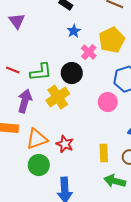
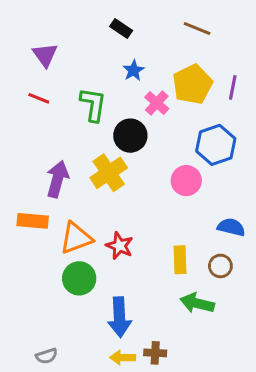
red line: (13, 70) -> (39, 98), moved
green L-shape: (41, 72) -> (93, 105), moved, turned -75

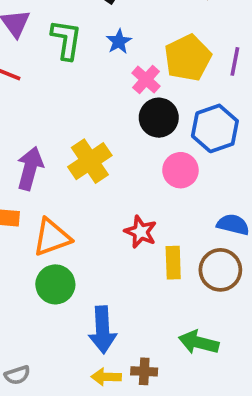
green L-shape: (93, 105) -> (66, 40), moved
black circle: (130, 136) -> (159, 118), moved
red star: (120, 246) -> (141, 232), moved
brown circle: (220, 266) -> (220, 270), size x1.5
green arrow: (197, 303) -> (199, 342), moved

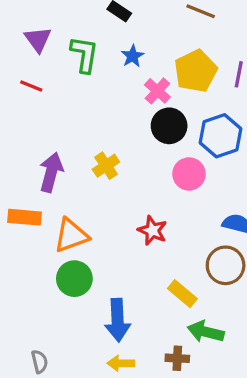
yellow cross: (90, 161) -> (106, 166), size x0.7
yellow rectangle: (173, 263) -> (182, 294), moved, turned -48
brown cross: (144, 371) -> (177, 358), moved
gray semicircle: (17, 375) -> (40, 362), turned -85

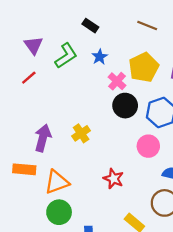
green L-shape: (84, 54) -> (66, 56), turned 48
red line: (31, 86) -> (29, 78), turned -63
pink circle: (189, 174) -> (148, 146), moved

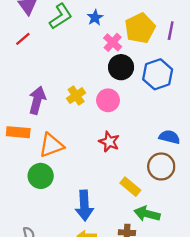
pink circle: (148, 146) -> (108, 100), moved
green circle: (59, 212) -> (41, 176), moved

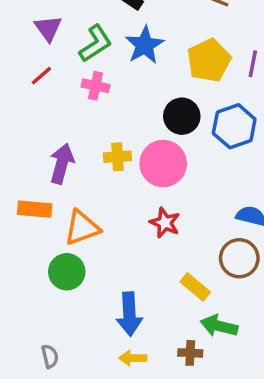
blue star: (95, 18) -> (145, 45), size x1.6
pink cross: (113, 42) -> (96, 86), moved, turned -30
yellow cross: (76, 96) -> (118, 157), turned 30
pink circle: (108, 100) -> (163, 164), size x1.4

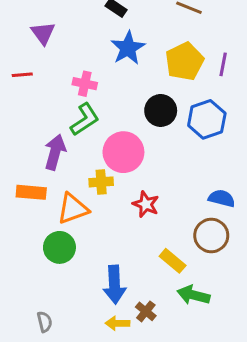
green L-shape: (96, 43) -> (85, 119), moved
red line: (41, 76) -> (22, 75), moved, turned 36
yellow cross: (118, 157) -> (101, 182), moved
pink circle: (163, 164) -> (123, 152), moved
brown cross: (190, 353) -> (146, 311), moved, turned 36

